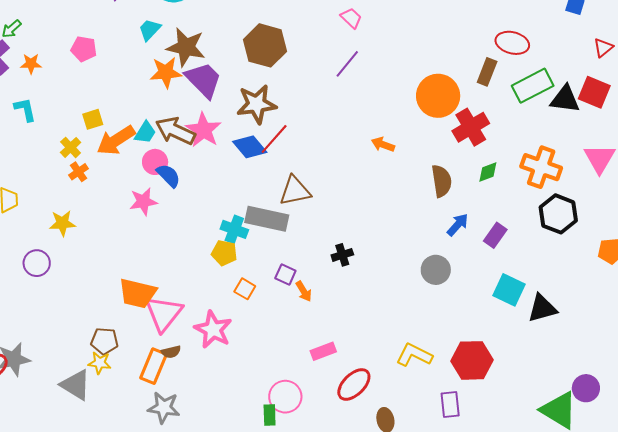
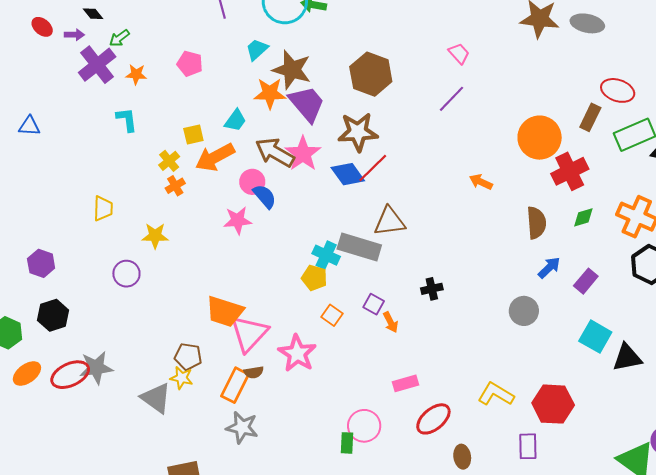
cyan trapezoid: (145, 133) -> (235, 120), moved

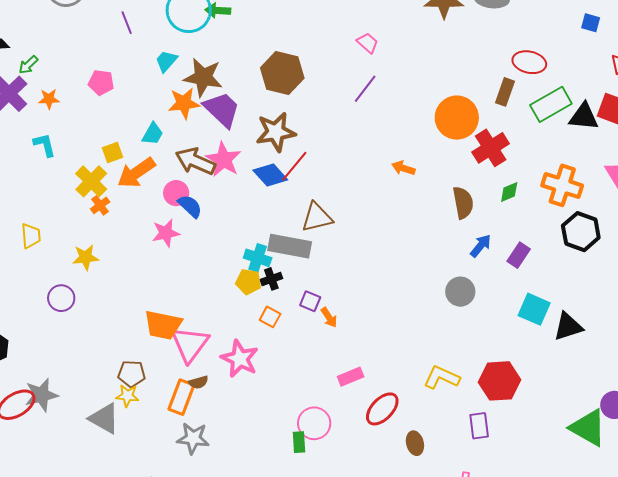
yellow cross: (169, 161) -> (91, 181), size x1.5
black cross: (432, 289) -> (271, 279), moved

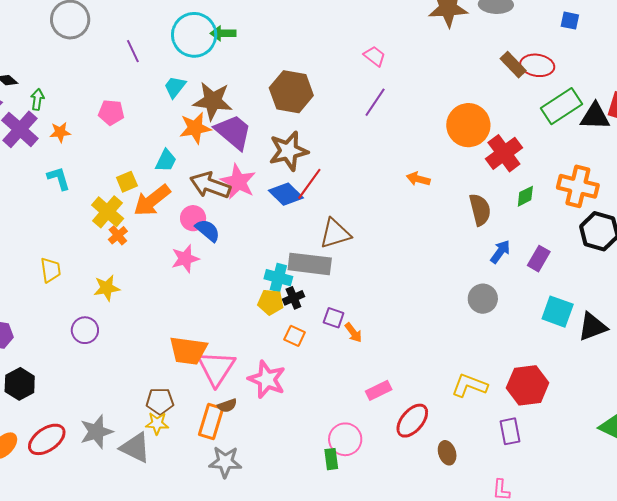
blue square: (591, 23) -> (570, 21), moved
green arrow: (28, 65) -> (37, 99), turned 145
brown rectangle: (505, 92) -> (513, 65), moved, turned -60
gray star: (41, 395) -> (96, 432), moved

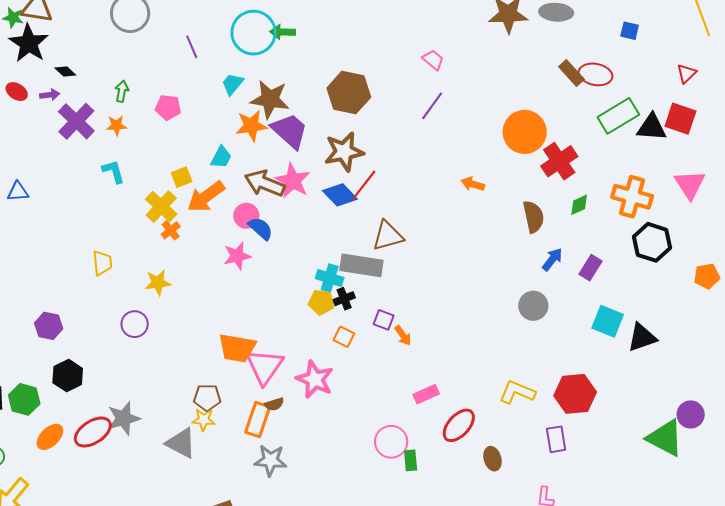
green arrow: (37, 99) -> (122, 91), moved
gray star: (96, 432) -> (124, 418), moved
green rectangle: (331, 459) -> (411, 460), moved

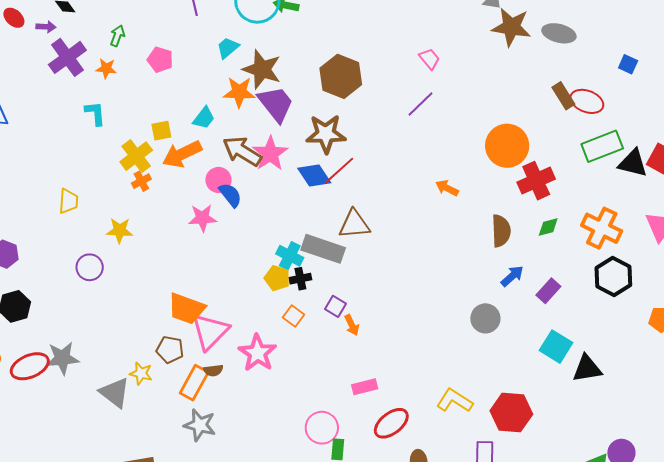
brown pentagon: (207, 398) -> (170, 350), moved

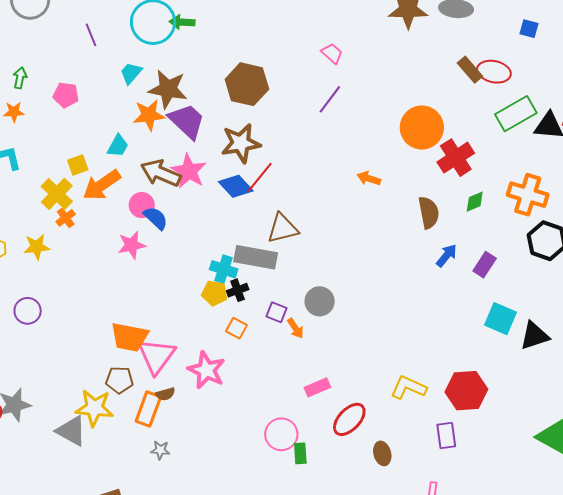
yellow star: (120, 230) -> (37, 247), moved
gray circle: (485, 318) -> (320, 301), moved
yellow star: (141, 373) -> (94, 408), size x1.6
gray star: (200, 425) -> (160, 450), size x0.6

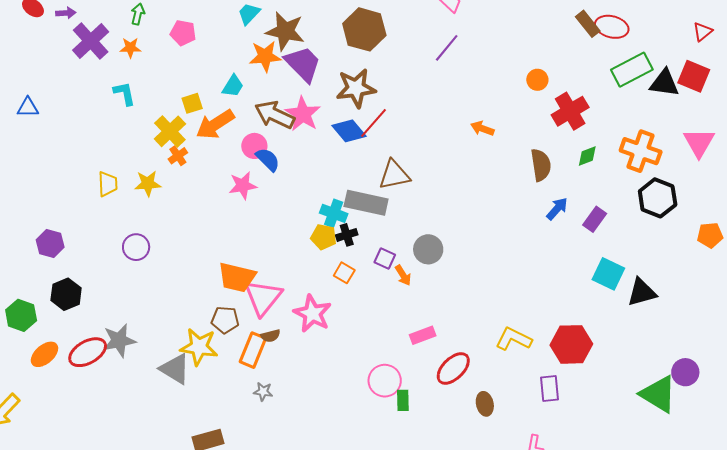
orange circle: (422, 128) -> (537, 80), size x0.5

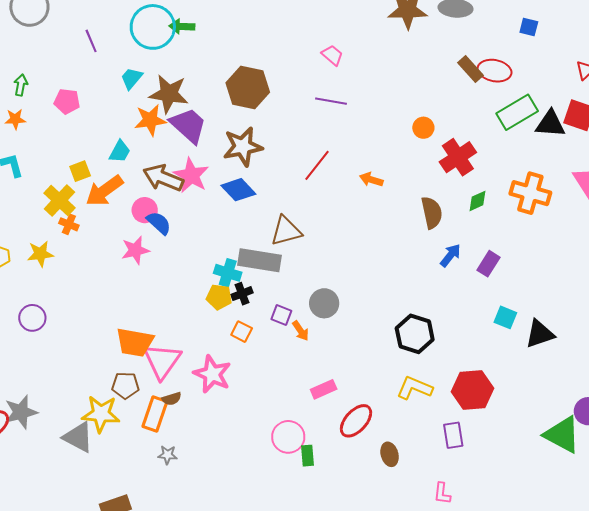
purple line: (447, 48) -> (331, 101), turned 64
red line: (373, 123) -> (317, 165), moved
orange cross: (178, 156) -> (69, 224), turned -30
black hexagon: (658, 198) -> (415, 334), moved
cyan square: (608, 274) -> (505, 317), size x0.7

